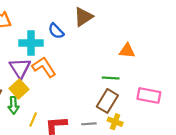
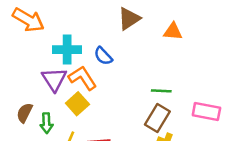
blue semicircle: (56, 31) -> (103, 56), moved
orange triangle: (127, 51) -> (173, 32), moved
yellow square: (19, 89) -> (77, 104), moved

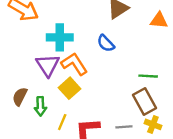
blue semicircle: (103, 56) -> (106, 43), moved
brown rectangle: (157, 118) -> (144, 101), turned -60

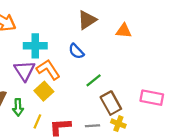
green line: (148, 76) -> (94, 80), moved, turned -42

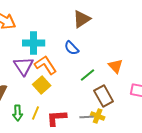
orange triangle: (124, 31) -> (116, 66), moved, turned 42
green arrow: (18, 107) -> (18, 113), moved
yellow cross: (118, 124) -> (98, 116), moved

